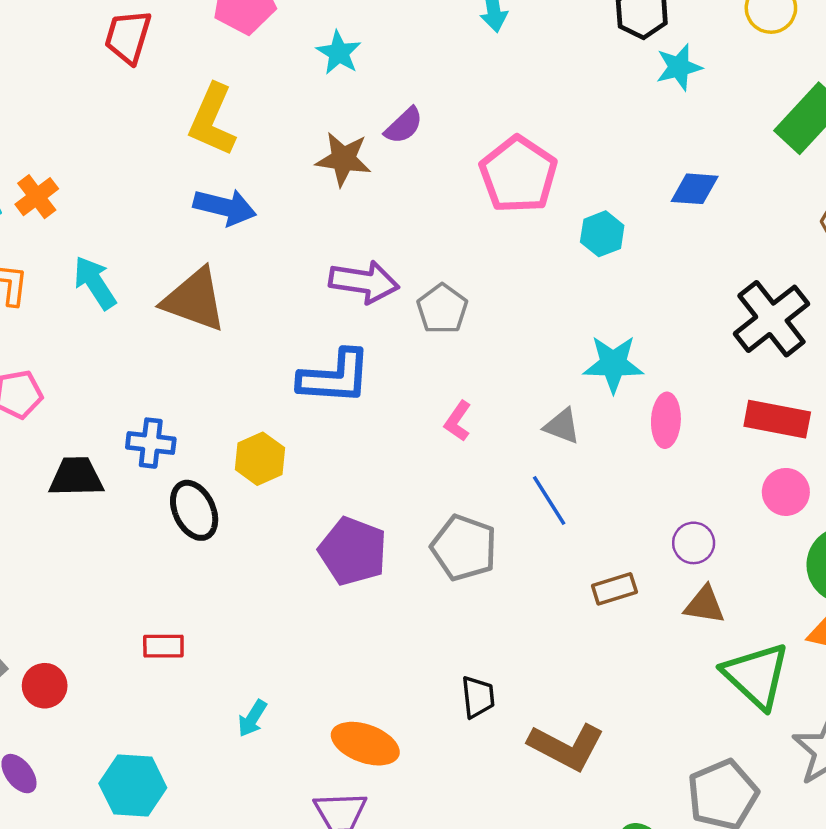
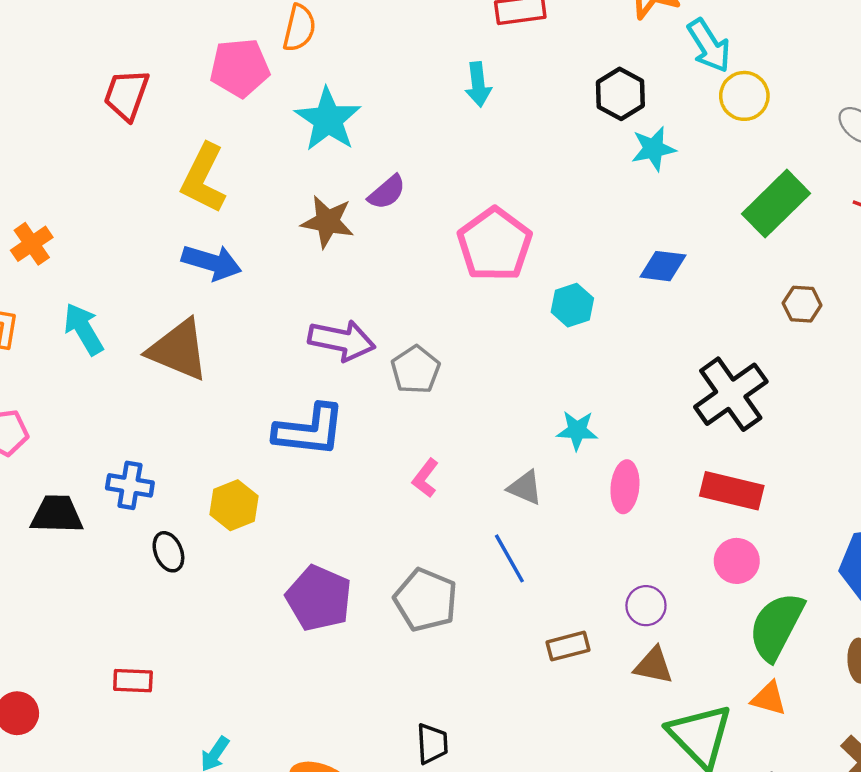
cyan star: (339, 53) -> (328, 119), size x1.5
cyan star: (613, 364) -> (577, 430), size x0.7
black ellipse: (194, 510) -> (168, 552), size x0.7

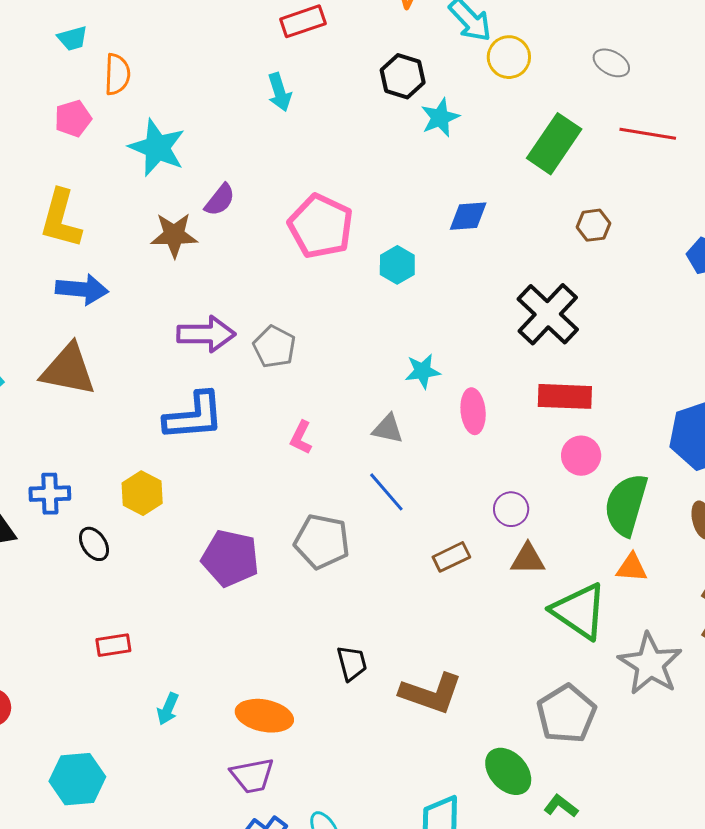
pink pentagon: (240, 68) -> (73, 118), size x0.7
red rectangle: (133, 681) -> (113, 645), moved

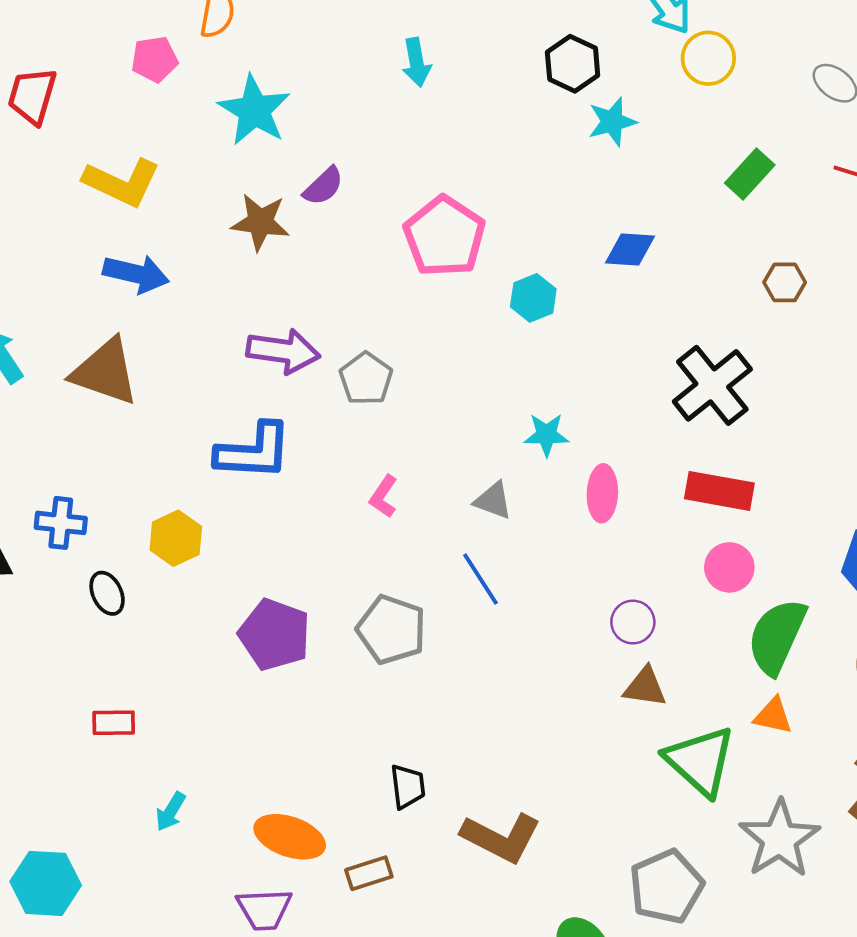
green rectangle: (554, 144) -> (750, 174), size x0.7
yellow L-shape: (61, 219) -> (122, 182), turned -88
brown rectangle: (451, 557) -> (369, 873), moved

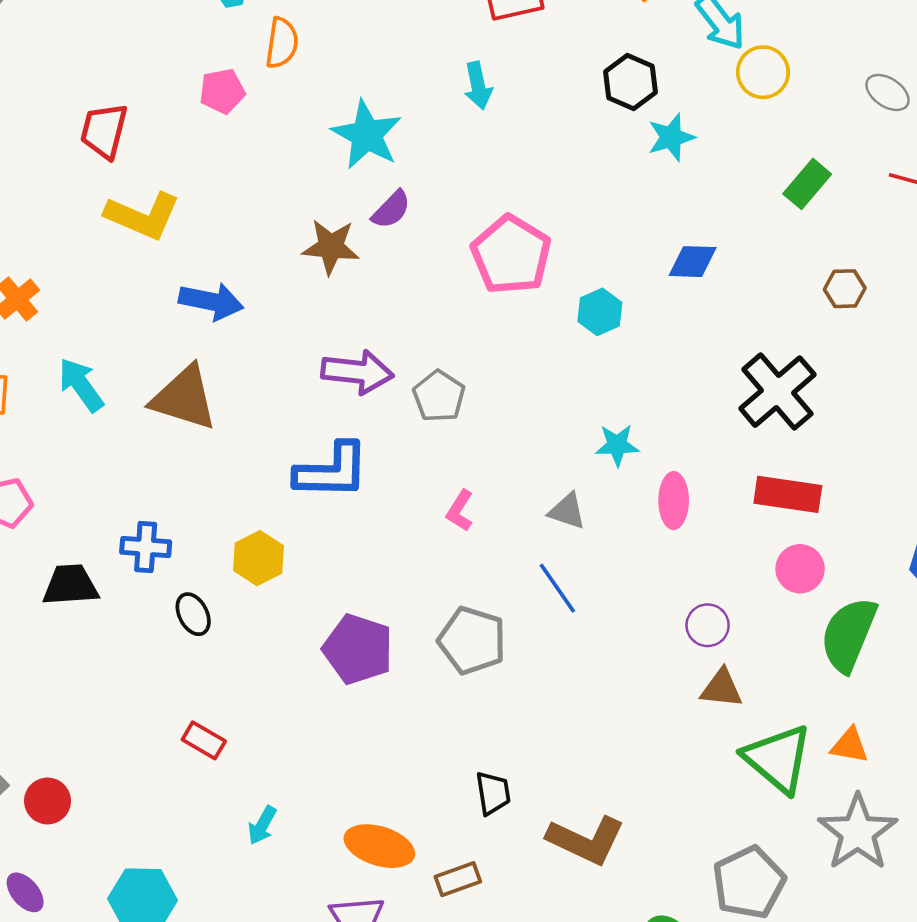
cyan star: (254, 110) -> (367, 135), moved
yellow L-shape: (122, 182) -> (143, 216), moved
orange triangle: (773, 716) -> (850, 745), moved
red rectangle: (114, 723) -> (204, 740), turned 33

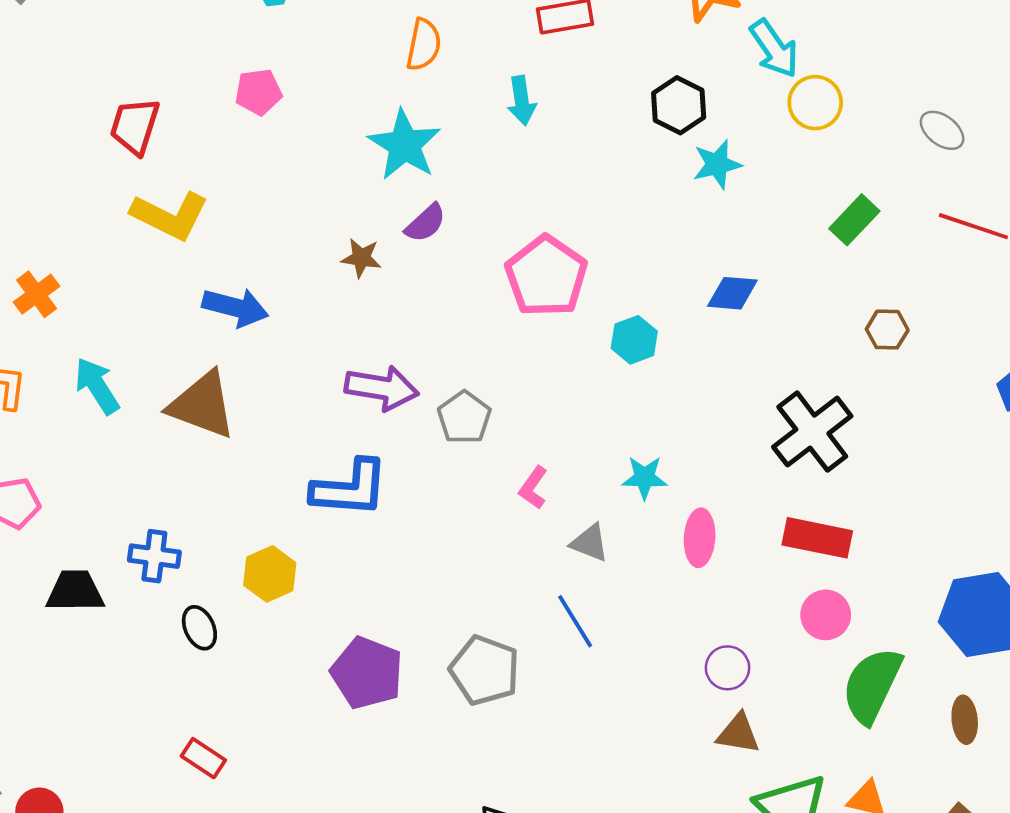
orange semicircle: (282, 43) -> (424, 45), moved
brown star: (331, 247) -> (361, 258), size x0.7
pink L-shape: (460, 511) -> (533, 488), moved

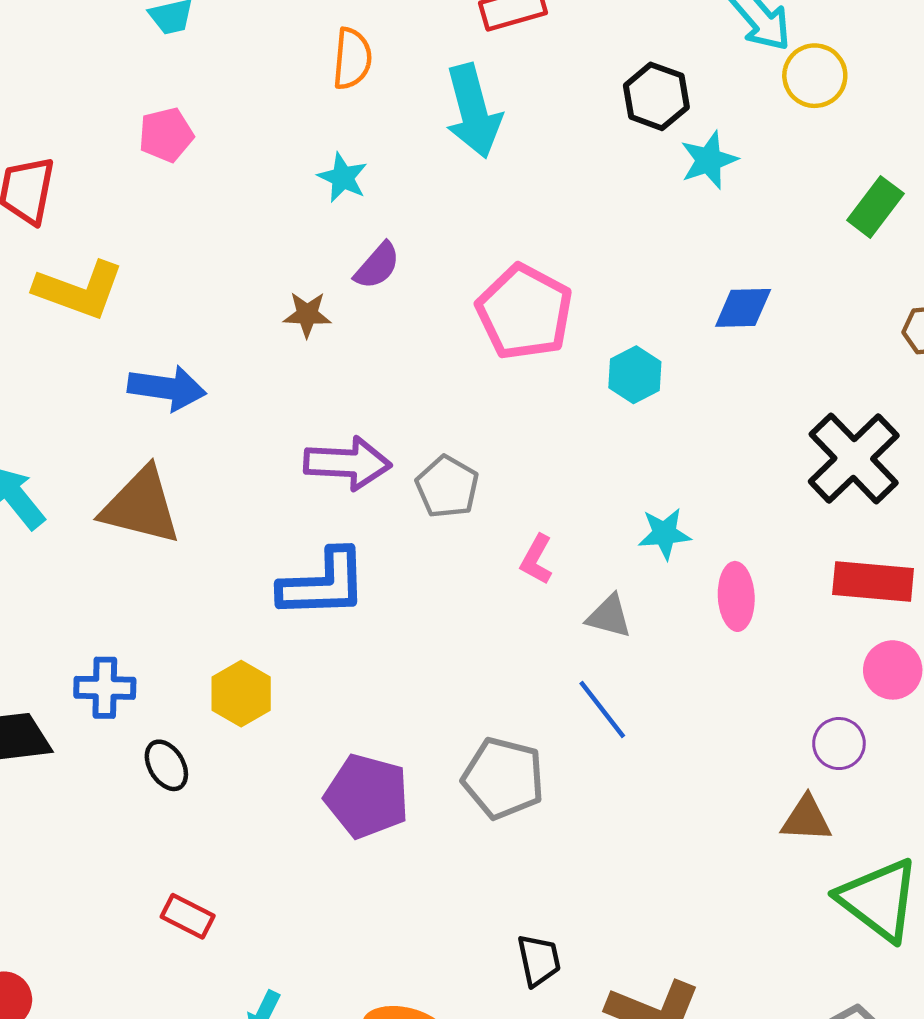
cyan arrow: (522, 101) -> (473, 111), size x1.6
cyan star: (404, 145) -> (343, 178), size x0.6
purple circle: (728, 668) -> (839, 744), moved

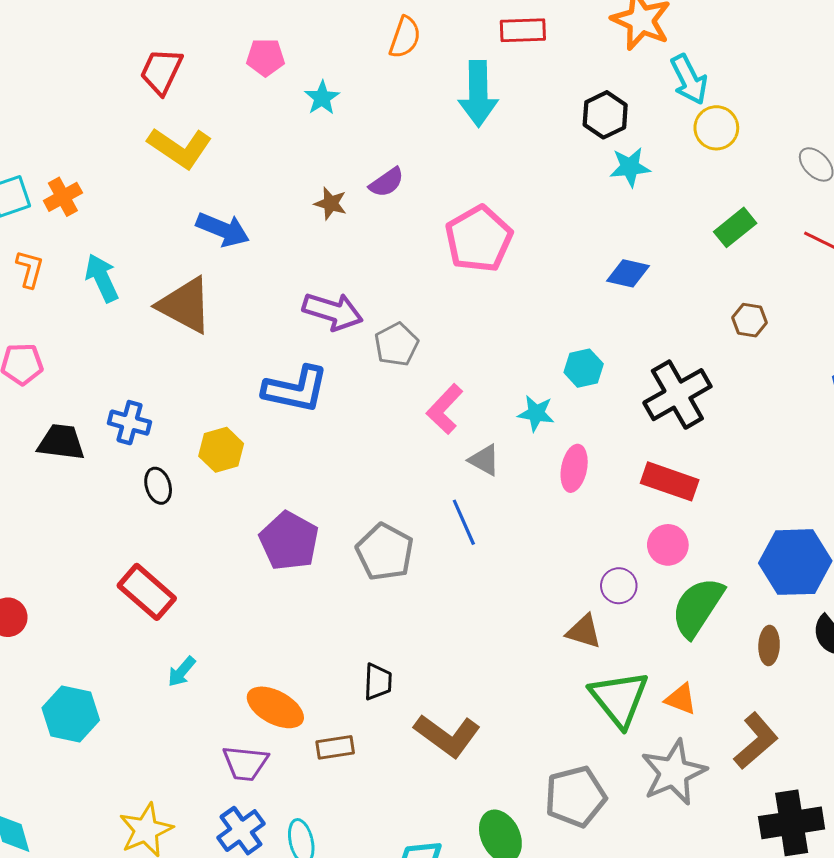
cyan star: (343, 178) -> (322, 98), moved
cyan hexagon: (635, 375) -> (584, 368), moved
pink L-shape: (536, 560) -> (445, 409), size x1.4
red rectangle: (188, 916) -> (147, 592), size x1.6

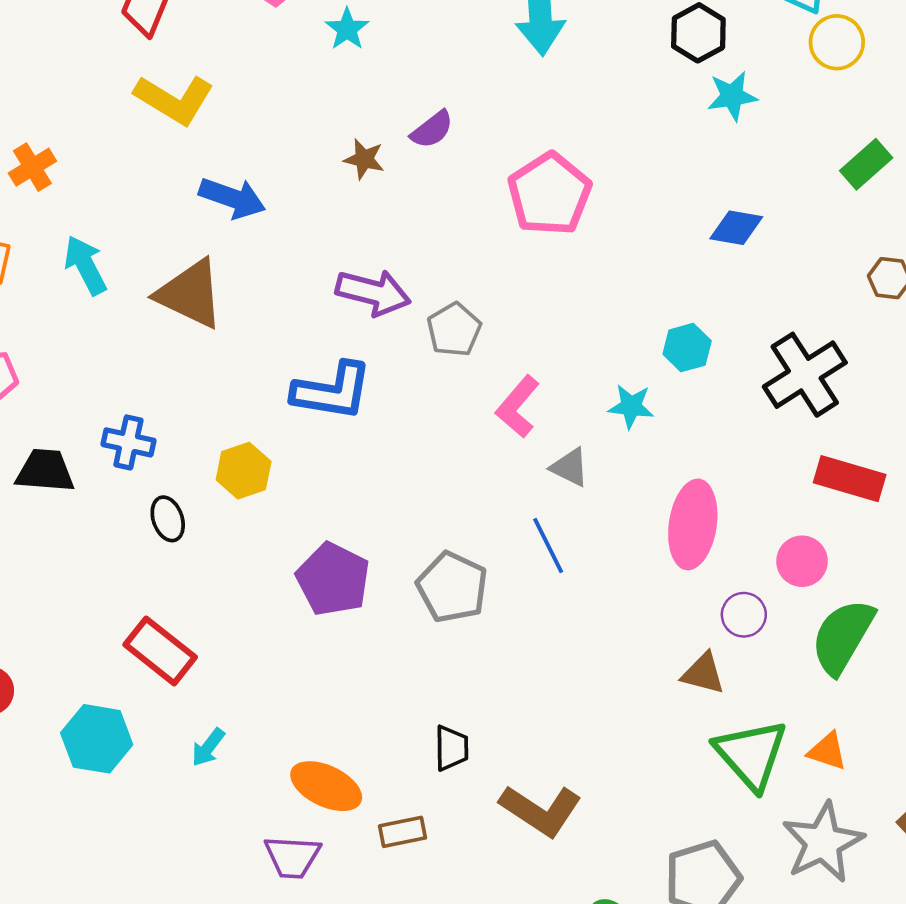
pink ellipse: (574, 468) -> (693, 524), moved, size x1.5
red rectangle: (670, 481) -> (850, 479), moved
cyan hexagon: (71, 714) -> (97, 739), moved

